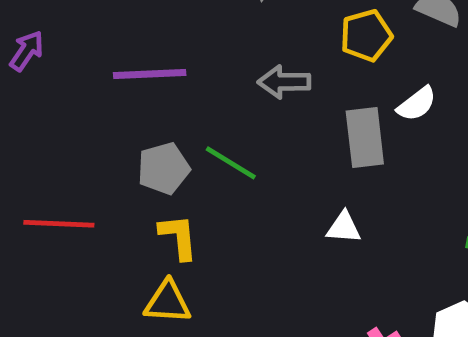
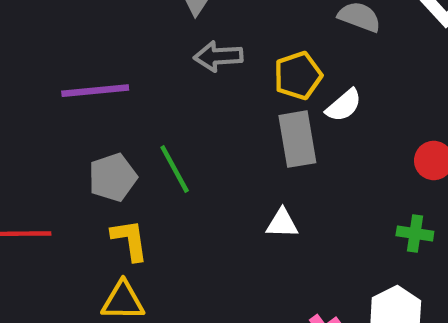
yellow pentagon: (366, 36) -> (298, 76), moved
gray arrow: (284, 82) -> (218, 56), moved
green line: (231, 163) -> (175, 169), turned 33

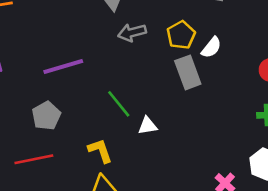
gray pentagon: (113, 177) -> (46, 116), moved
white triangle: (282, 223) -> (148, 126), moved

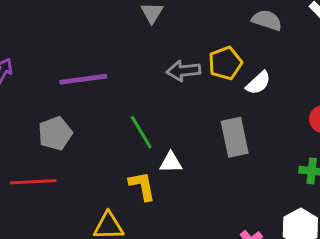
gray arrow: (132, 33) -> (183, 71), moved
gray rectangle: (188, 72) -> (235, 137), moved
yellow L-shape: (100, 151) -> (142, 186), moved

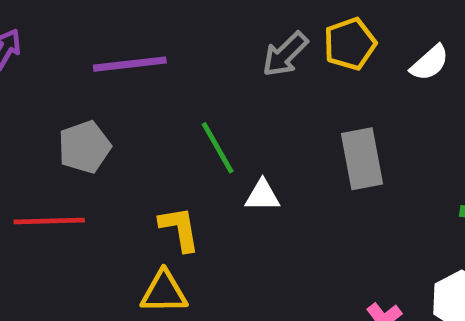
gray arrow: (183, 71) -> (285, 54), turned -40
white semicircle: (258, 83) -> (430, 63), moved
yellow L-shape: (142, 186) -> (180, 229), moved

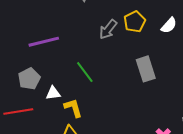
white triangle: (262, 196) -> (53, 93), moved

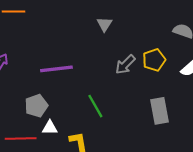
white triangle: (53, 93) -> (50, 128), moved

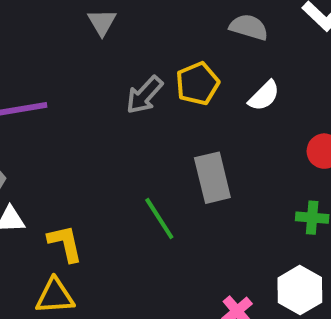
green line: (95, 106) -> (159, 218), moved

